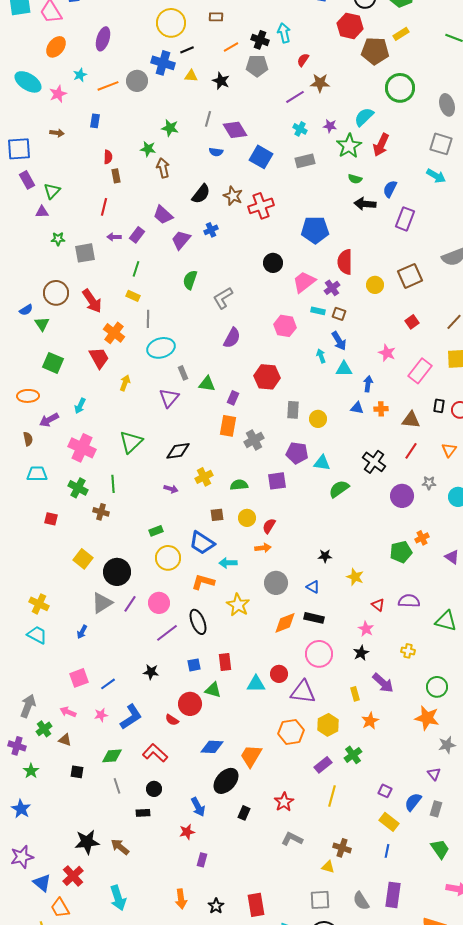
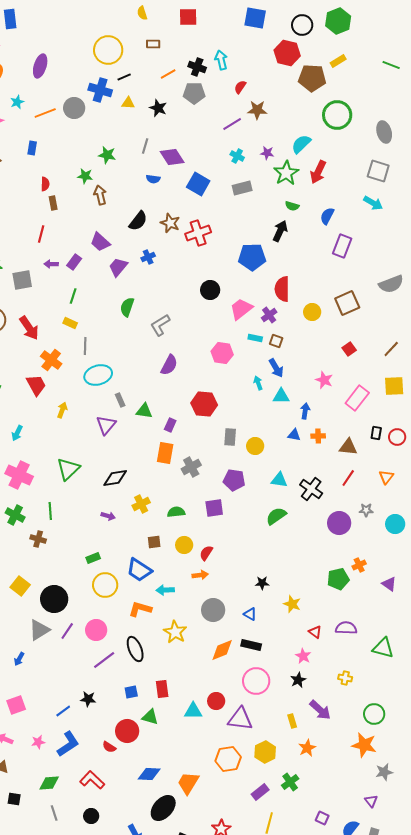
black arrow: (365, 204) -> (280, 231), moved, turned 110
cyan triangle: (322, 463) -> (279, 480), moved
blue line: (108, 684) -> (63, 711), moved

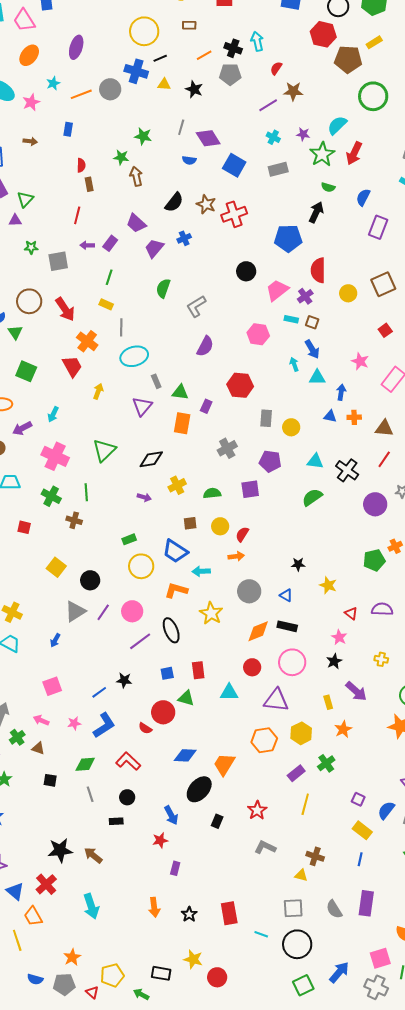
orange rectangle: (165, 453) -> (182, 423), moved
black circle: (54, 599) -> (90, 580), size x0.7
red circle: (216, 701) -> (252, 667), moved

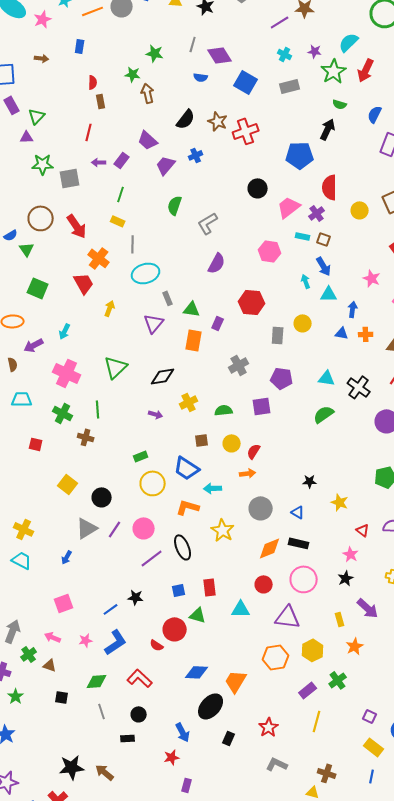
green star: (31, 247) -> (43, 164), size x1.5
yellow circle: (291, 427) -> (303, 323), moved

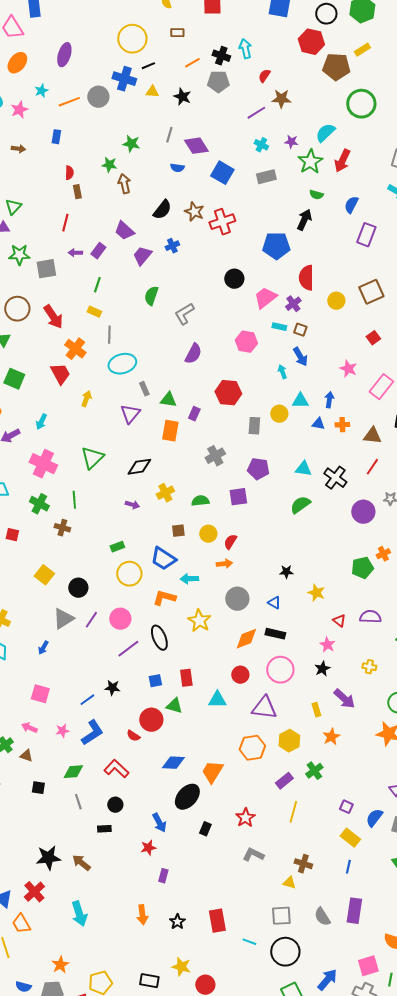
cyan triangle: (329, 294) -> (300, 401), moved
pink square: (64, 603) -> (40, 694), turned 36

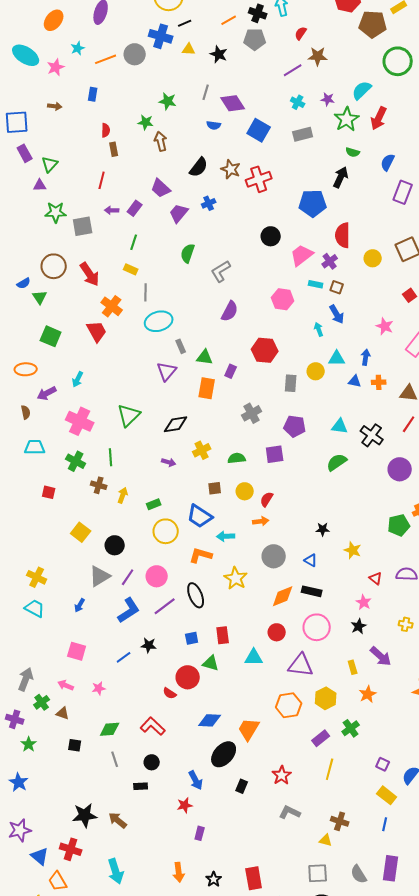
yellow arrow: (86, 399) -> (123, 495), moved
blue L-shape: (92, 733) -> (129, 610), moved
red cross: (34, 892) -> (71, 849), turned -30

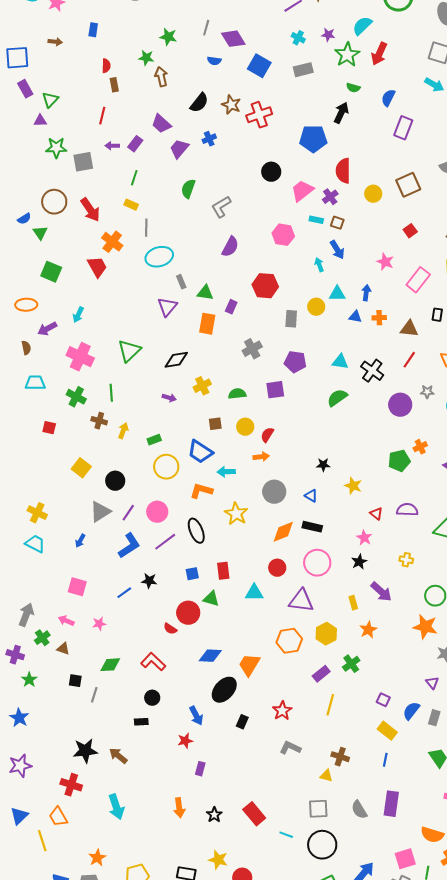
gray line: (115, 759) -> (94, 695), moved, turned 35
blue triangle: (40, 856) -> (19, 816), moved, turned 36
red rectangle: (254, 878) -> (254, 814), turned -30

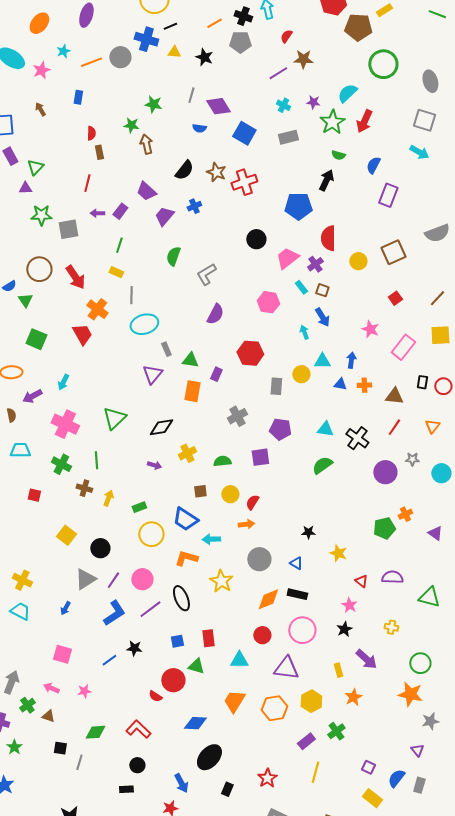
brown arrow: (55, 42) -> (40, 109), turned -128
cyan rectangle: (316, 220) -> (301, 287), turned 40
orange trapezoid: (249, 665) -> (234, 701), moved

